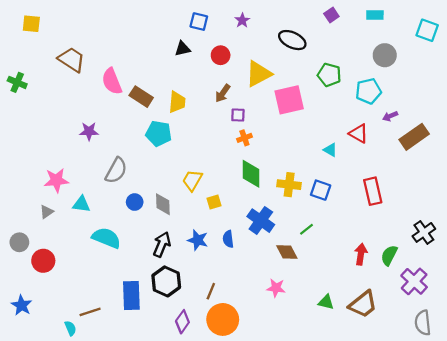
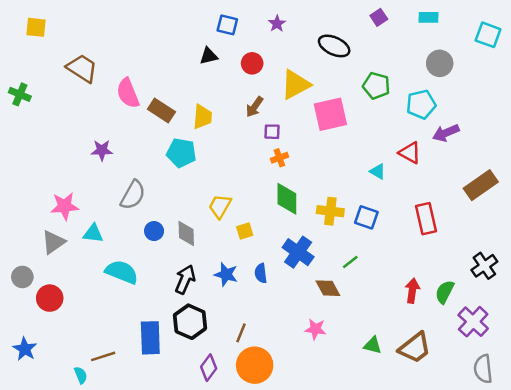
purple arrow: (390, 116) -> (446, 133), size x1.5
brown rectangle: (414, 137) -> (481, 185), moved
gray triangle: (47, 212) -> (53, 242), size x1.5

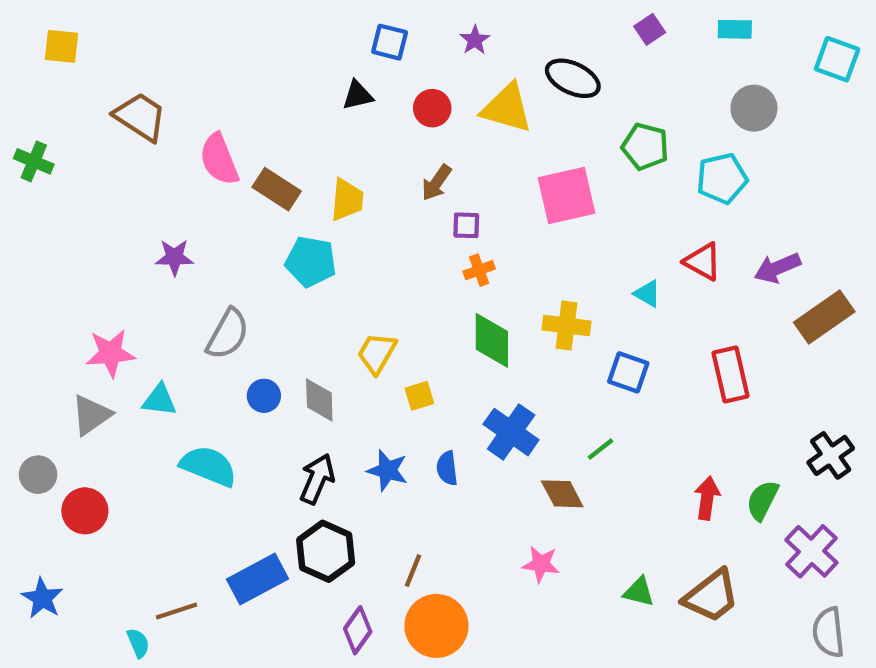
yellow triangle: (296, 84) -> (507, 108), moved, turned 44
purple arrow: (446, 133) -> (777, 268), moved
yellow cross: (330, 211) -> (566, 325), moved
blue rectangle: (150, 338) -> (257, 579), turned 64

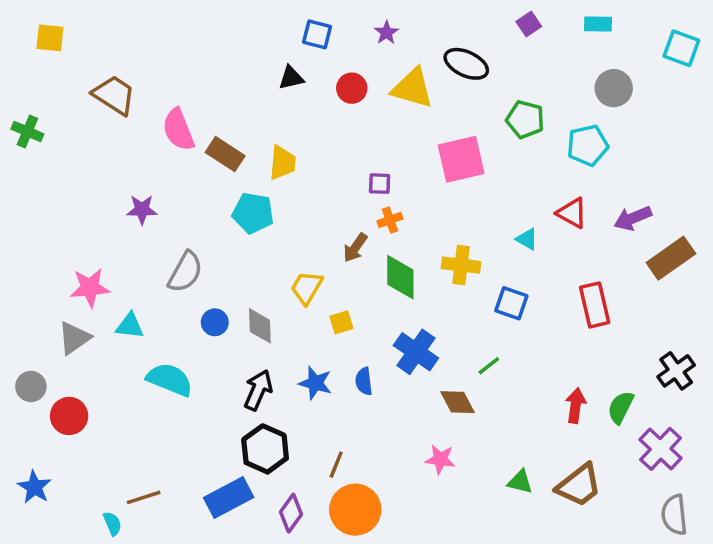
brown arrow: (436, 183) -> (355, 248), moved
blue rectangle: (257, 579) -> (229, 497), moved

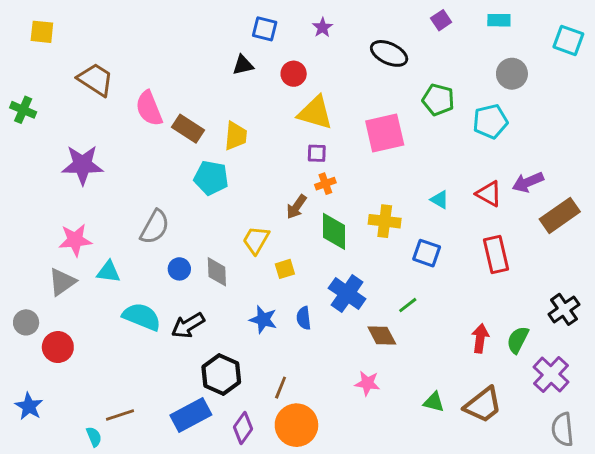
yellow triangle: (412, 88) -> (315, 113), moved
purple star: (142, 210) -> (82, 165), moved, size x1.6
red triangle: (572, 213) -> (489, 194), moved
black arrow: (258, 390) -> (188, 325), moved, turned -144

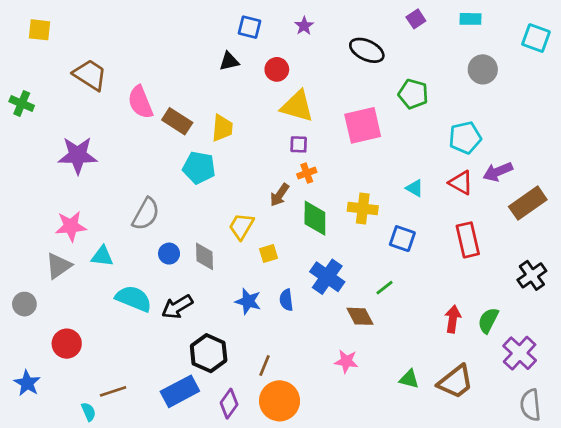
cyan pentagon: (490, 121) -> (465, 138), moved
black cross: (564, 309) -> (532, 275), moved
red circle: (58, 347) -> (67, 344), moved

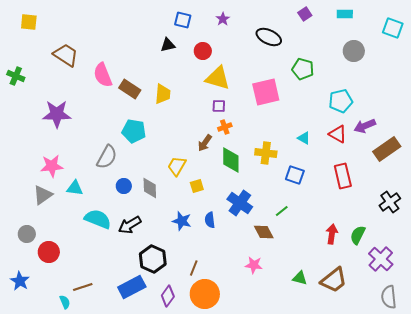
cyan pentagon: (199, 168) -> (134, 131), moved
gray circle: (24, 304) -> (27, 234), moved

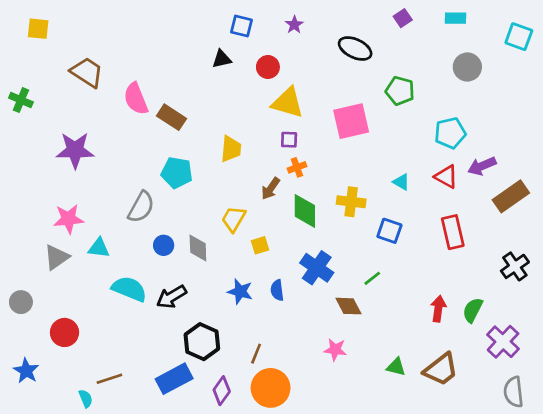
yellow trapezoid: (163, 94) -> (231, 149), moved
gray circle: (27, 234) -> (21, 302), moved

